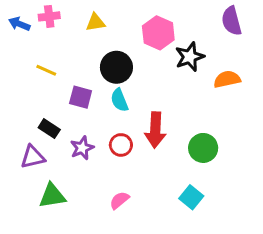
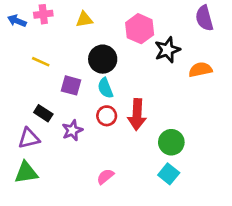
red circle: (121, 145) -> (107, 116), moved
green circle: (203, 148) -> (171, 142), moved
green triangle: (52, 196) -> (26, 173), moved

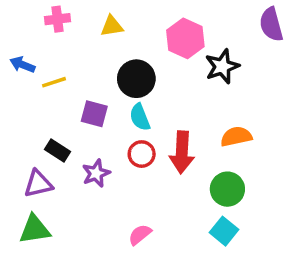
blue arrow: (17, 21) -> (22, 65), moved
yellow line: (41, 62) -> (54, 82), turned -42
orange semicircle: (200, 70) -> (236, 136), moved

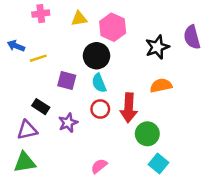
purple semicircle: (271, 24) -> (192, 37), moved
pink hexagon: (185, 38) -> (113, 27), moved
orange semicircle: (236, 136) -> (161, 85), moved
green circle: (227, 189) -> (147, 134), moved

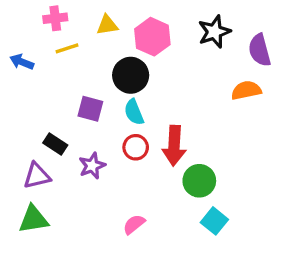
black star: (157, 47) -> (214, 32), moved
yellow line: (38, 58) -> (67, 48), moved
orange semicircle: (161, 85) -> (246, 90), moved

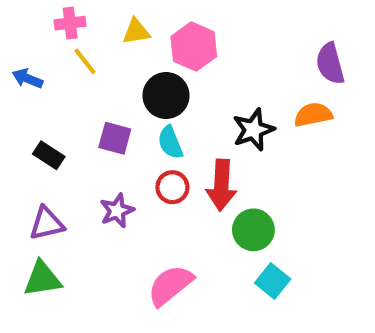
black star: (214, 32) -> (253, 130), moved
yellow line: (67, 48) -> (85, 61), turned 70
black rectangle: (55, 144) -> (49, 155), moved
pink semicircle: (134, 224) -> (170, 285), size x1.6

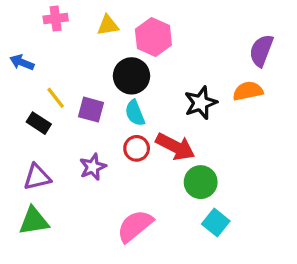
yellow line: (85, 61) -> (56, 98), moved
purple semicircle: (330, 64) -> (261, 51), turned 36
red arrow: (221, 185) -> (175, 147), turned -66

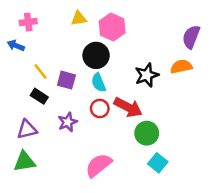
pink cross: (56, 19) -> (28, 22), moved
black rectangle: (39, 123) -> (39, 96), moved

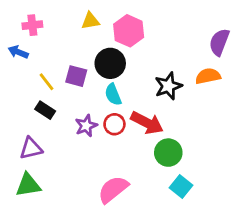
purple square: (66, 80) -> (76, 76), moved
purple star: (68, 122) -> (86, 126), moved

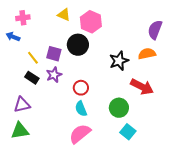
yellow triangle: (90, 21) -> (64, 15), turned 32
cyan semicircle: (113, 95) -> (81, 109), moved
red arrow: (147, 123) -> (142, 87), moved
purple star: (86, 126) -> (54, 75), moved

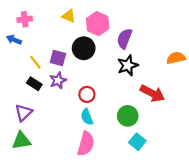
purple semicircle: (155, 30) -> (124, 39), moved
orange semicircle: (147, 54) -> (176, 58), moved
purple triangle: (22, 105) -> (24, 113), turned -30
pink semicircle: (80, 134) -> (86, 144), turned 145

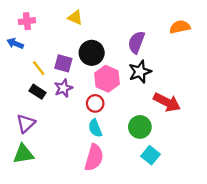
pink hexagon: (98, 24) -> (107, 79), moved
orange semicircle: (176, 58) -> (180, 27), moved

